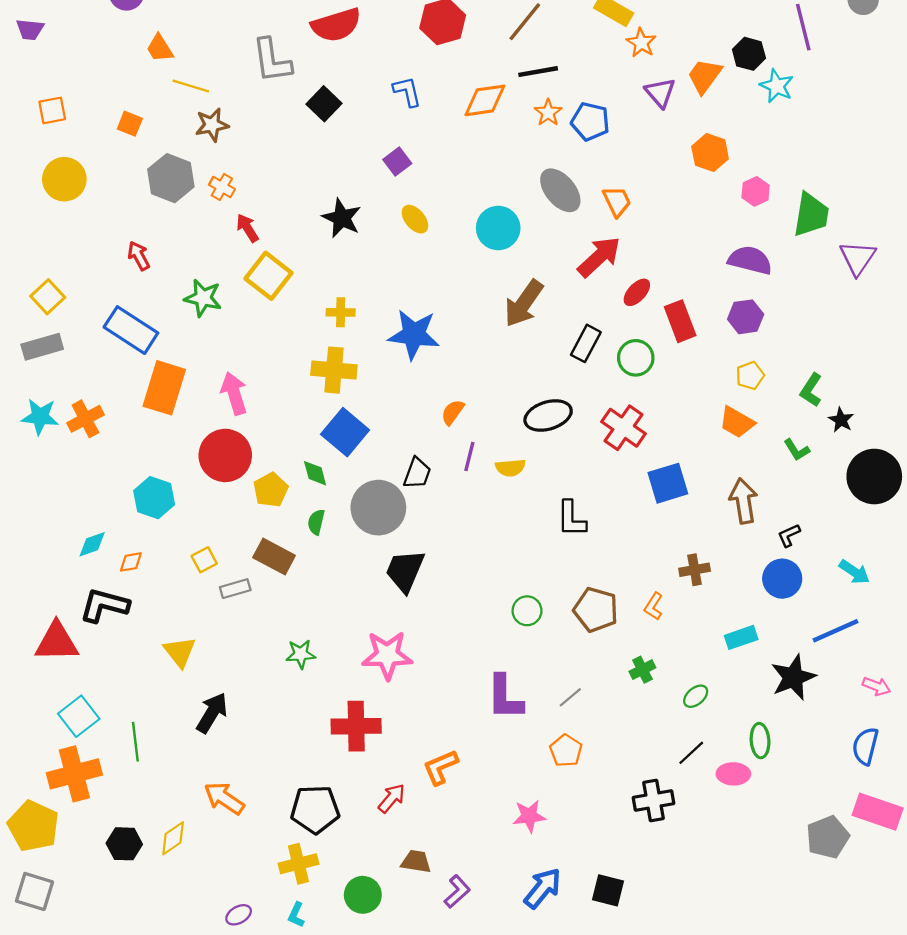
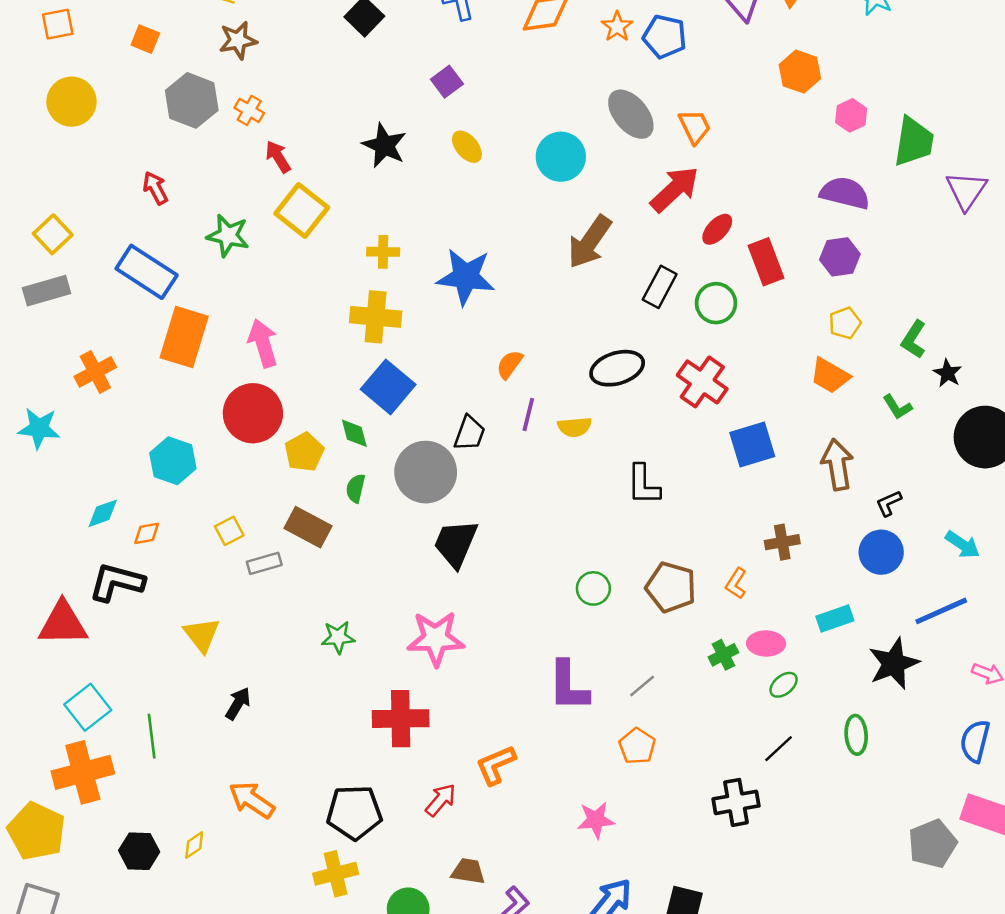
cyan star: (40, 417) -> (39, 428), moved
black arrow: (212, 713) -> (238, 704), size x0.7
pink ellipse: (733, 774) -> (766, 643), moved
yellow diamond: (173, 838) -> (194, 845), size x0.7

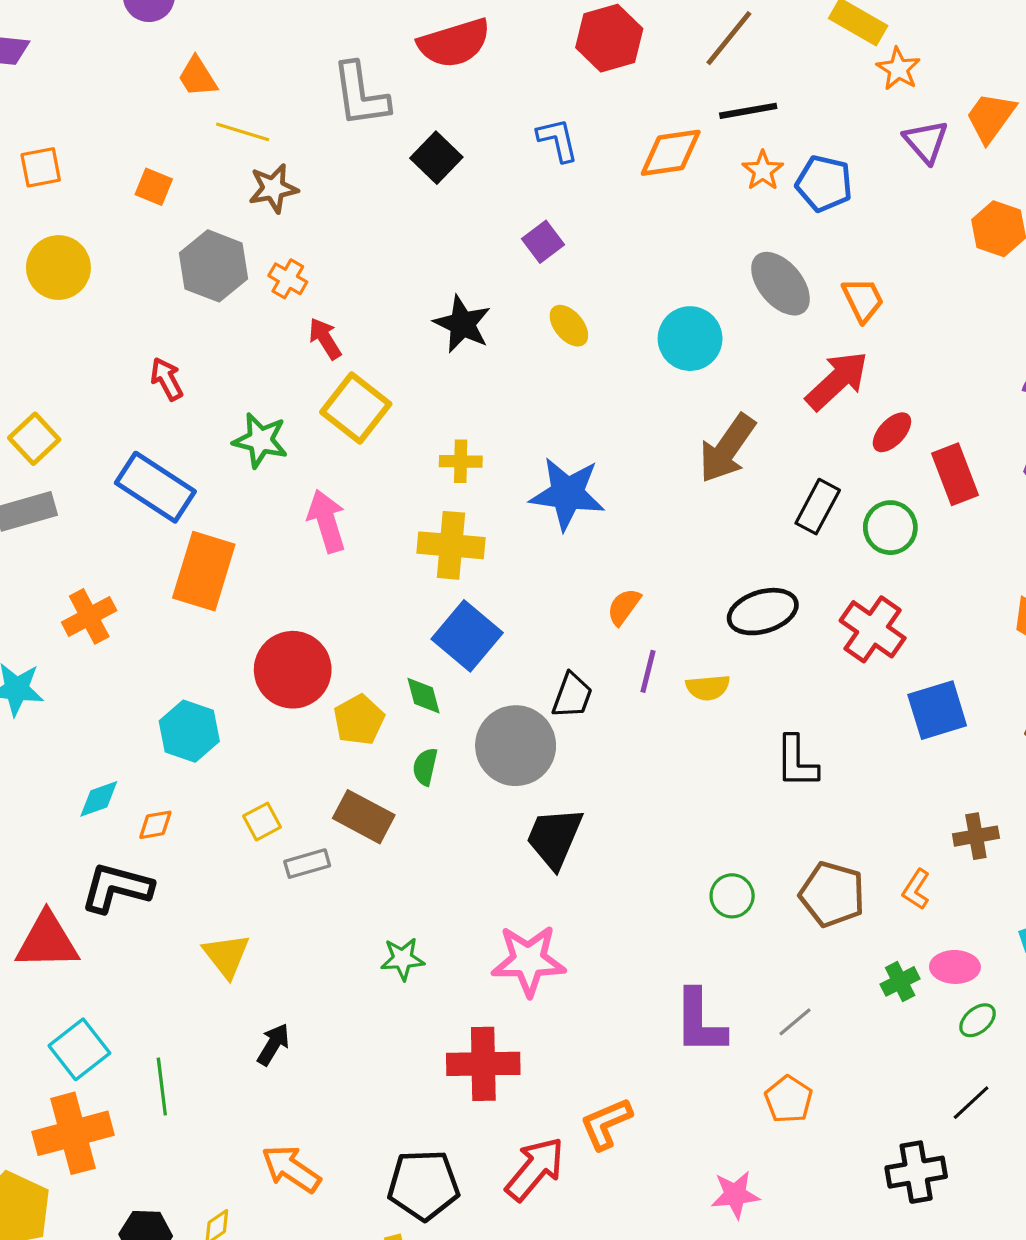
pink arrow: (263, 343) -> (327, 521), moved
red arrow: (441, 800) -> (535, 1169), size x1.5

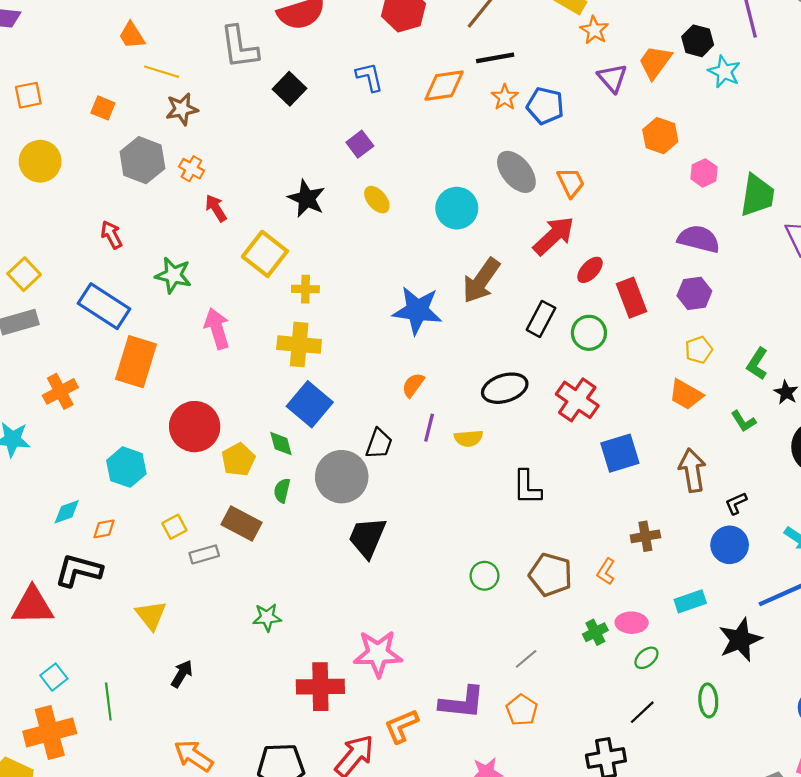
yellow square: (356, 408) -> (265, 254), moved
blue star: (567, 494) -> (417, 310), moved
pink star: (529, 960) -> (378, 654), moved
purple L-shape: (700, 1022) -> (462, 703), moved, turned -84
cyan square: (79, 1049) -> (54, 677), size x0.7

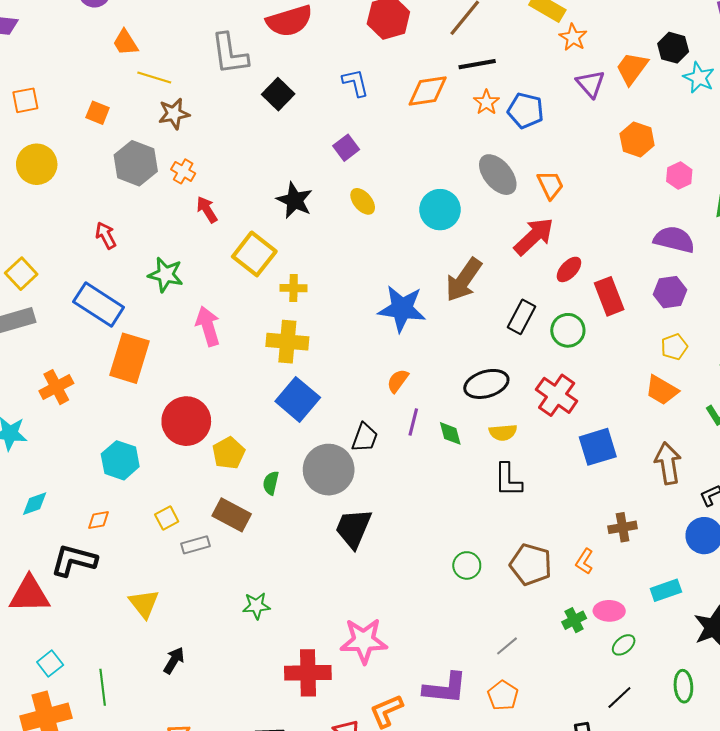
yellow semicircle: (468, 438) -> (503, 432), moved
green diamond: (281, 444) -> (450, 433), moved
cyan diamond: (67, 512) -> (35, 504), moved

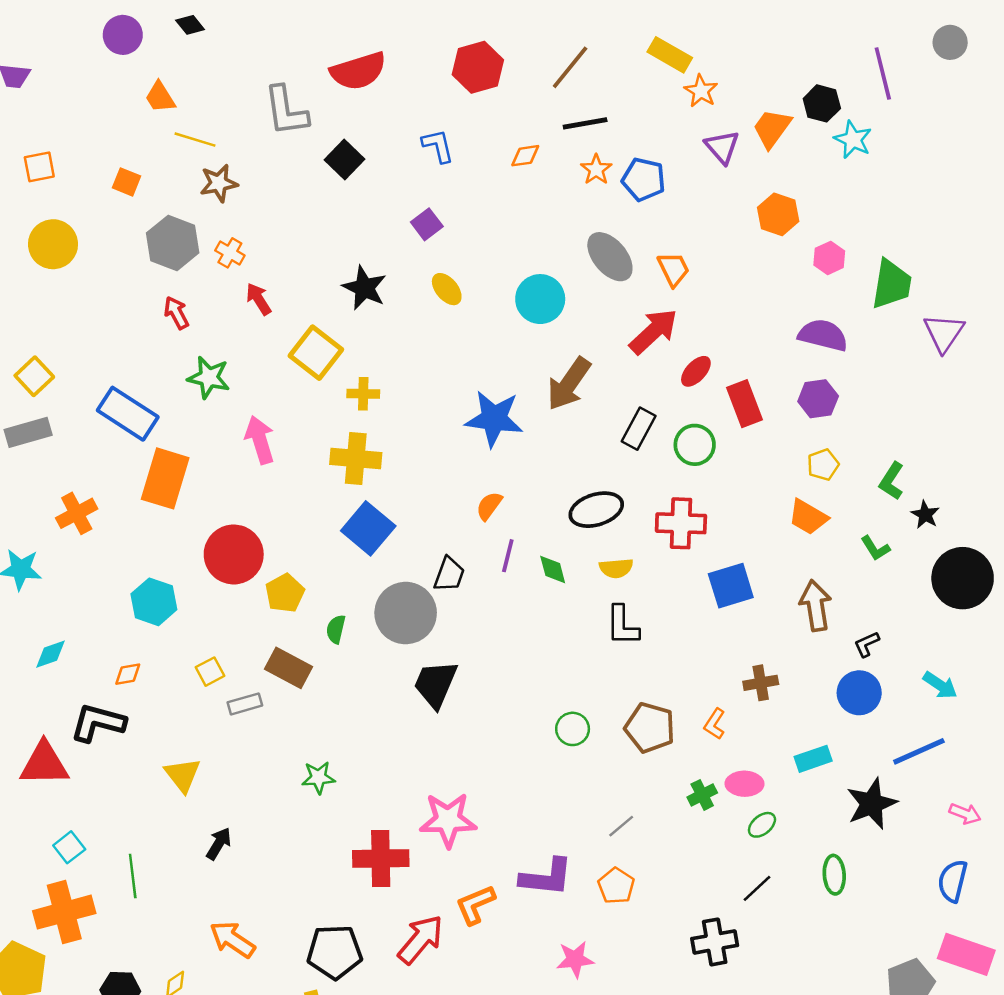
orange diamond: (428, 91) -> (525, 156), size x0.6
red arrow: (106, 235) -> (176, 313), moved
red cross: (557, 395) -> (681, 523), turned -33

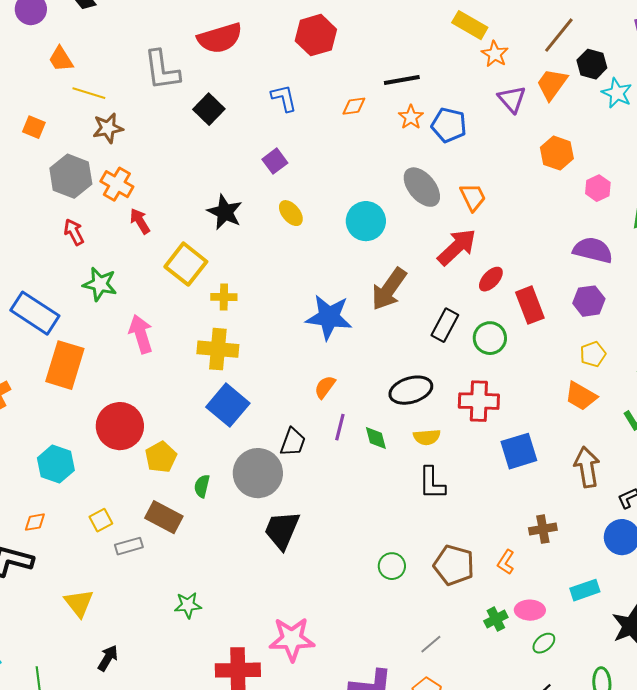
brown line: (570, 67) -> (559, 35), moved
orange cross: (230, 253) -> (117, 184), size x1.4

